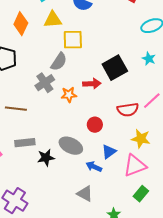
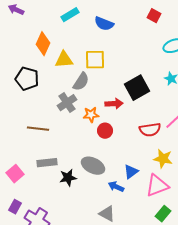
yellow triangle: (53, 20) -> (64, 60), moved
red circle: (95, 125) -> (105, 131), moved

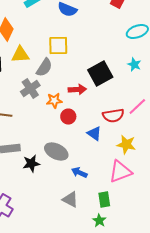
yellow triangle: (64, 60) -> (20, 54), moved
blue triangle: (131, 172) -> (94, 134), moved, turned -49
green rectangle: (163, 214) -> (104, 200), moved, turned -49

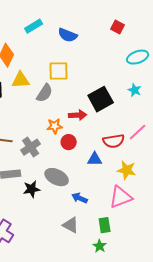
gray cross: (30, 88) -> (31, 147), moved
blue triangle: (94, 134) -> (95, 159), turned -35

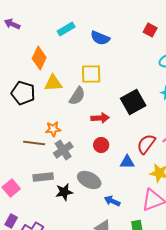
red arrow: (78, 115) -> (100, 118), moved
orange star: (55, 126) -> (53, 129), moved
red semicircle: (114, 141) -> (146, 144), turned 135

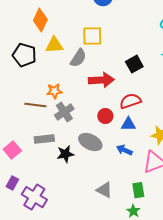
black square: (133, 102) -> (134, 64), size x0.7
red arrow: (100, 118) -> (101, 80), size x1.4
red semicircle: (146, 144) -> (130, 101), moved, turned 35
red circle: (101, 145) -> (105, 116), moved
blue arrow: (112, 201) -> (124, 150), moved

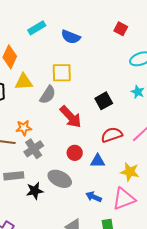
red arrow: (101, 80) -> (71, 117), turned 50
red semicircle: (130, 101) -> (112, 135), moved
blue arrow: (124, 150) -> (94, 197), moved

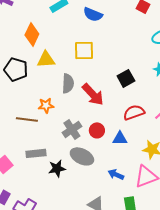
gray semicircle: (48, 95) -> (68, 83), moved, turned -30
gray cross: (34, 149) -> (72, 129), moved

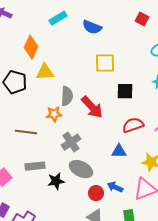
yellow square: (84, 50) -> (105, 63), moved
black square: (126, 78) -> (125, 91), turned 30
orange star: (46, 105) -> (54, 114), moved
red circle: (97, 130) -> (96, 193), moved

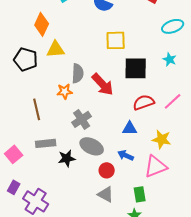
black square: (125, 91) -> (136, 68), size x1.4
brown line: (26, 132) -> (37, 109), turned 70
blue arrow: (115, 187) -> (126, 155), moved

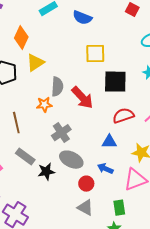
yellow triangle: (56, 49) -> (35, 63), turned -30
gray rectangle: (46, 143) -> (25, 157), turned 42

